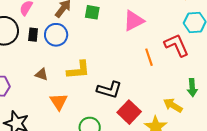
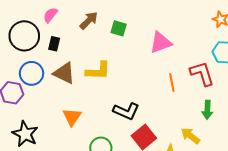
blue circle: (56, 35) -> (31, 73), moved
yellow L-shape: (78, 70) -> (98, 71), moved
brown triangle: (42, 74) -> (64, 73), moved, size x1.6
green arrow: (192, 88) -> (207, 110), moved

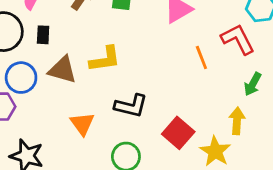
green arrow: (207, 110) -> (253, 84), turned 36
black L-shape: (126, 111) -> (131, 106), moved
yellow arrow: (190, 136) -> (237, 121), turned 66

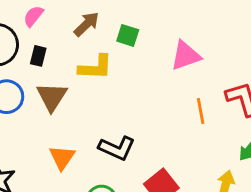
yellow L-shape: (105, 59) -> (95, 67), moved
brown triangle: (62, 70) -> (52, 97), turned 36

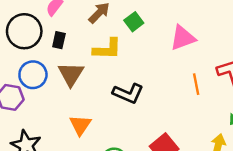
green square: (128, 35) -> (134, 22), turned 36
black L-shape: (117, 148) -> (128, 93), moved

